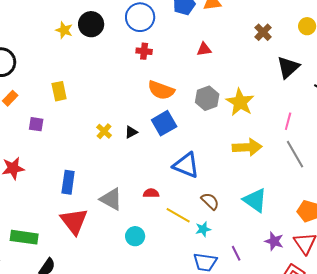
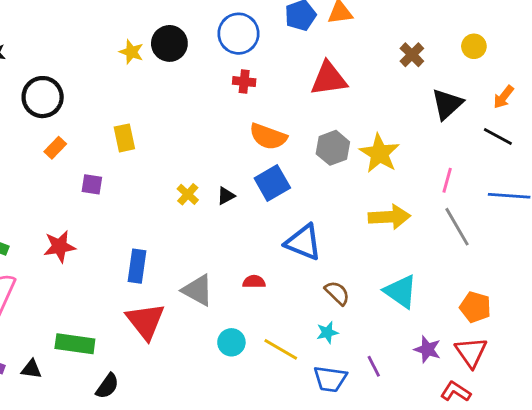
red triangle: (204, 49) -> (329, 79), size x1.8
yellow line: (178, 215) -> (281, 349), moved

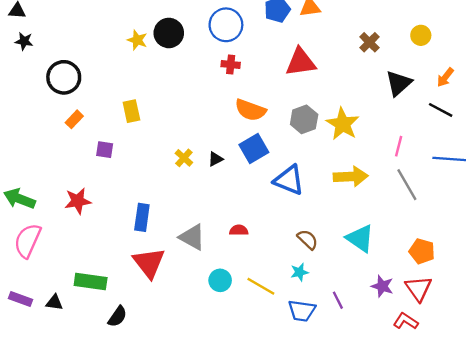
blue triangle: (303, 242) -> (289, 180), moved

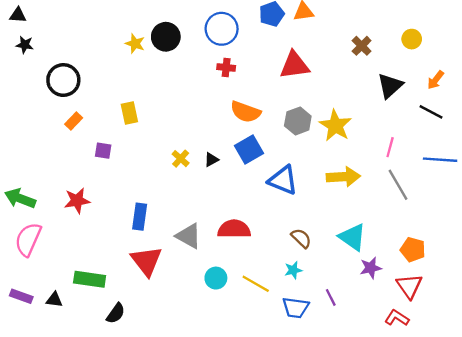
red semicircle: (239, 230) -> (234, 229), size x1.8
purple star: (382, 286) -> (371, 268), moved, turned -30

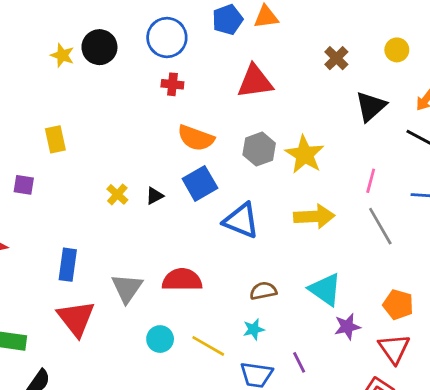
gray triangle: (189, 236) -> (127, 288), turned 36
brown semicircle: (301, 238) -> (263, 291), turned -55

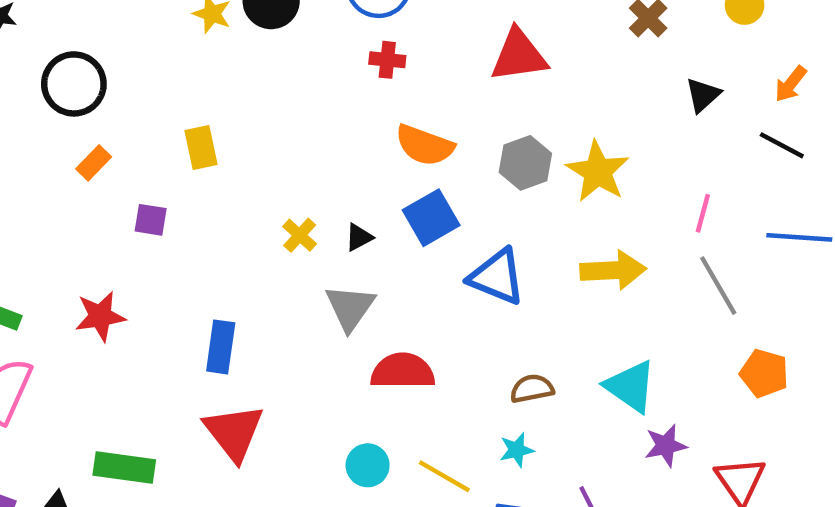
black triangle: (371, 106) -> (703, 95), size x0.7
gray triangle: (127, 288) -> (350, 308), moved
orange pentagon: (398, 305) -> (764, 373), moved

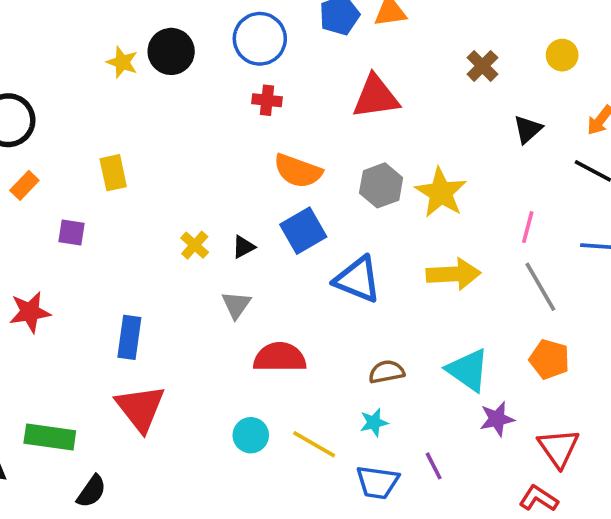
gray triangle: (350, 308) -> (236, 305), size x0.7
orange pentagon: (764, 373) -> (549, 359), moved

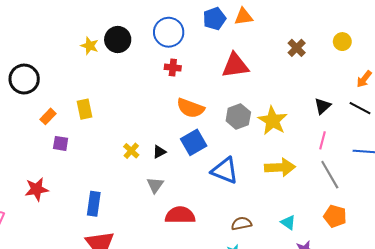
black triangle: (528, 129) -> (323, 106), moved
orange rectangle: (24, 185) -> (48, 116), moved
cyan triangle: (468, 370) -> (288, 222), size x0.6

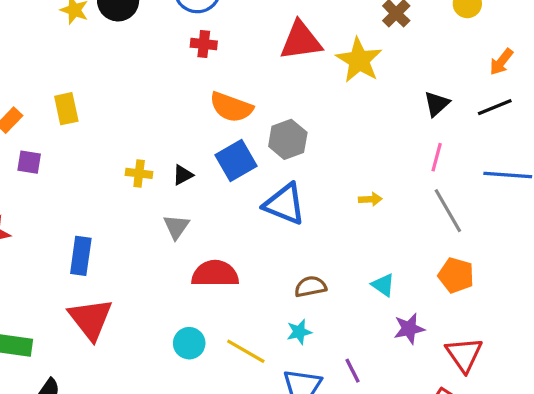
black line: (360, 108) -> (495, 107), turned -50
gray hexagon: (238, 116) -> (288, 139), moved
yellow star: (273, 121) -> (359, 60), moved
yellow cross: (131, 151) -> (139, 173), turned -35
yellow arrow: (280, 167) -> (370, 199), size x0.5

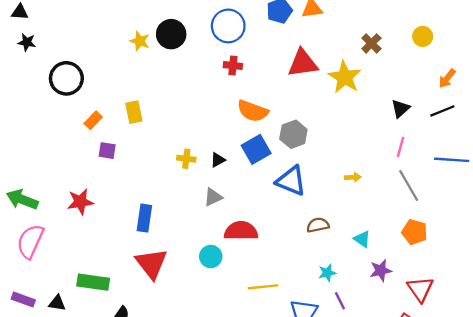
gray triangle: (176, 227) -> (213, 197), turned 30
brown semicircle: (310, 287) -> (318, 225), moved
cyan star: (299, 332) -> (327, 273), moved
cyan circle: (189, 343) -> (211, 256), moved
yellow line: (246, 351) -> (263, 287), turned -36

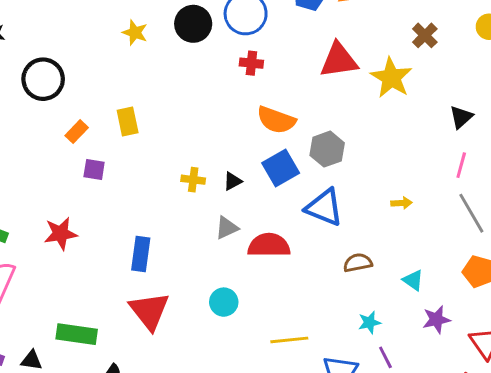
black circle: (171, 34) -> (193, 24), moved
red semicircle: (241, 231) -> (269, 245), moved

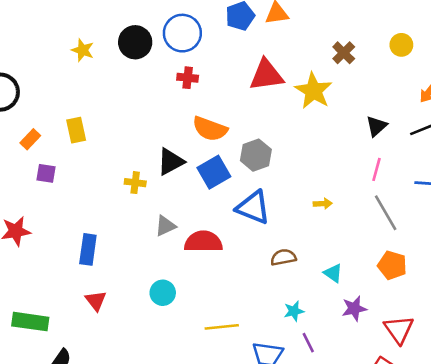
black triangle: (232, 181) -> (171, 162), moved, size x1.6
red triangle: (149, 311) -> (96, 301), size x0.6

